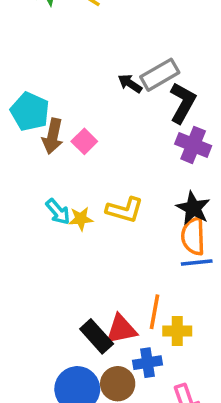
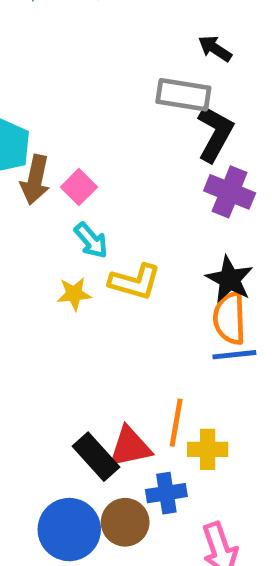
gray rectangle: (160, 75) -> (183, 95), turned 39
black arrow: (130, 83) -> (215, 49), moved
cyan arrow: (58, 212) -> (91, 240), moved

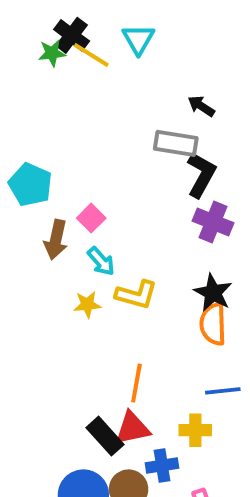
brown arrow: (35, 180) -> (56, 240), moved
blue line: (234, 355) -> (223, 391), moved
orange line: (176, 423) -> (136, 383), moved

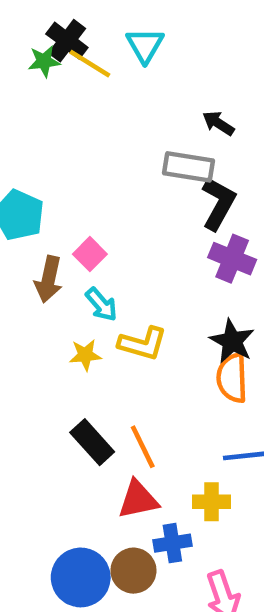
orange line: (136, 383) -> (143, 447), turned -36
black rectangle: (105, 436) -> (92, 442), moved

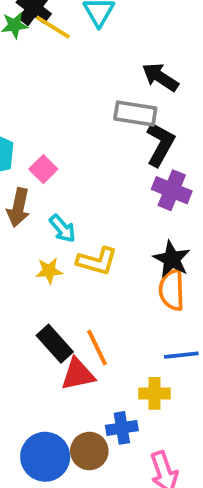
black arrow: (218, 123) -> (160, 77), size x1.4
pink square: (90, 254) -> (43, 169), moved
red triangle: (138, 499) -> (78, 374), moved

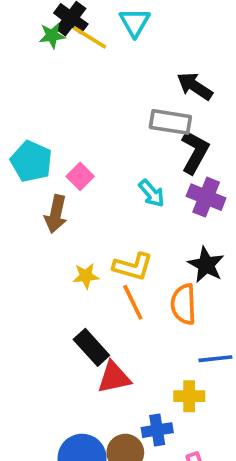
cyan arrow: (62, 229) -> (152, 193), moved
orange semicircle: (172, 290) -> (184, 304), moved
orange line: (97, 347) -> (133, 302), moved

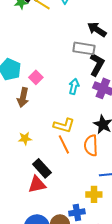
cyan arrow: (152, 193) -> (74, 86), turned -126
yellow star: (86, 276) -> (25, 138), moved
red triangle: (114, 377) -> (37, 184), moved

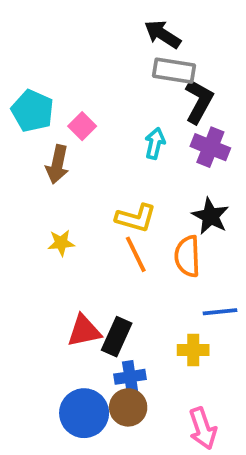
black arrow: (97, 29) -> (163, 34), moved
black rectangle: (42, 168) -> (117, 337), moved, turned 66
blue cross: (77, 212) -> (130, 377), moved

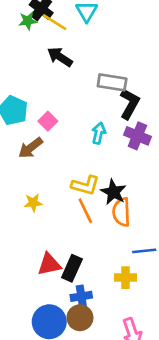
black arrow: (163, 34) -> (60, 57), moved
brown arrow: (57, 164) -> (30, 148), turned 40
black star: (210, 216) -> (113, 192), moved

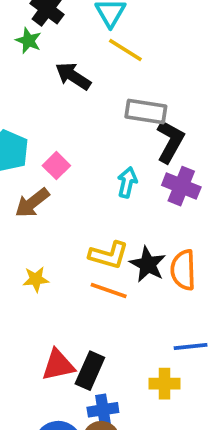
green star: (28, 21) -> (28, 41), moved, turned 30
yellow line: (55, 22) -> (125, 50), moved
orange line: (85, 211) -> (109, 290), turned -45
orange semicircle: (121, 212) -> (183, 270), moved

